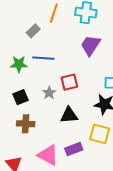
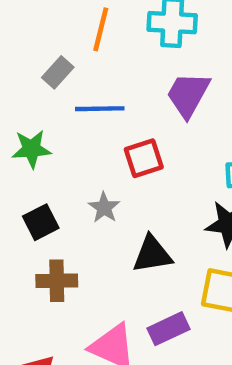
blue line: (43, 58) -> (100, 109), moved
red square: (69, 82) -> (144, 158), moved

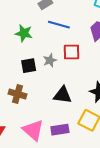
gray star: (104, 208) -> (50, 60), moved
black square: (41, 222) -> (29, 66), moved

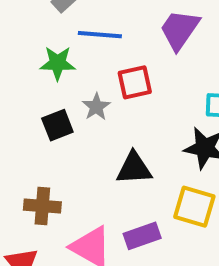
green star: (24, 33) -> (58, 63), moved
brown cross: (18, 94) -> (42, 206), moved

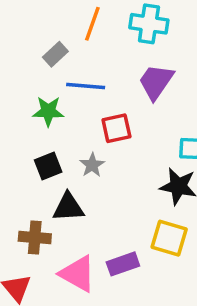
gray star: (96, 107) -> (92, 165), moved
black triangle: (134, 168) -> (68, 207), moved

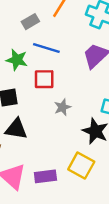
red square: (116, 128) -> (44, 79), moved
gray star: (92, 165) -> (62, 107), moved

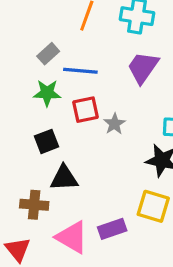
gray rectangle: (30, 22) -> (48, 54), moved
gray star: (62, 107) -> (114, 124), moved

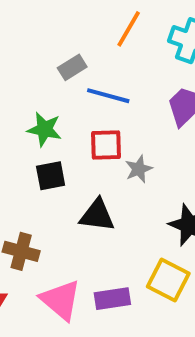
green star: (47, 93) -> (45, 129), moved
black triangle: (64, 178) -> (97, 215), moved

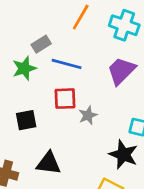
green star: (45, 129) -> (24, 68), moved, turned -30
black triangle: (97, 215) -> (49, 163), moved

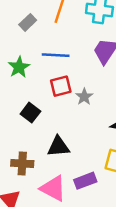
gray rectangle: (41, 44) -> (28, 22), moved
black square: (26, 120) -> (30, 113), turned -30

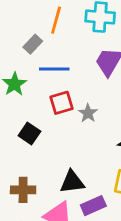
gray rectangle: (28, 22) -> (33, 44), moved
black triangle: (58, 147) -> (72, 182), moved

